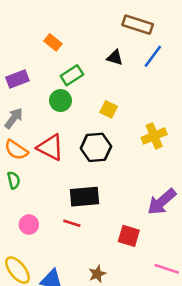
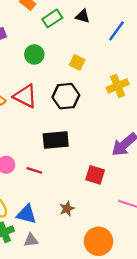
blue line: (153, 56) -> (116, 31), moved
green rectangle: (72, 75) -> (52, 18), moved
red line: (72, 223) -> (34, 170), moved

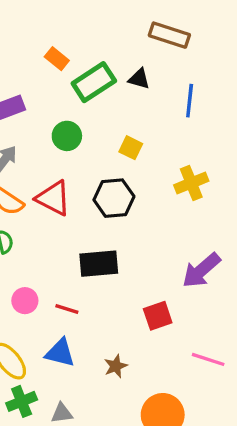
green rectangle: (52, 18) -> (94, 82), size x1.4
blue line: (116, 31) -> (190, 101), turned -30
red square: (95, 175) -> (158, 316), turned -36
blue triangle: (26, 214) -> (60, 353), moved

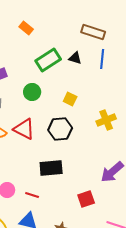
orange rectangle: (57, 59) -> (26, 28), moved
blue line: (190, 101) -> (102, 59), moved

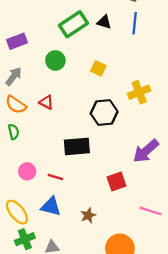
red triangle: (24, 129) -> (46, 102), size x0.6
black hexagon: (60, 129) -> (104, 113), moved

